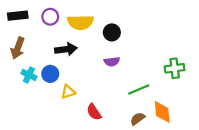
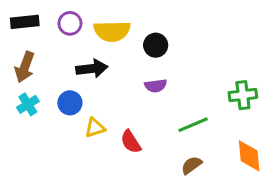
cyan cross: (29, 75) -> (28, 104), moved, turned 32
red semicircle: (94, 112) -> (131, 142), moved
orange diamond: (162, 112) -> (249, 156), moved

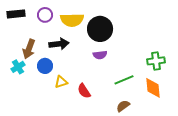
black circle: (156, 45) -> (100, 29), size x1.6
brown arrow: (25, 67) -> (29, 49), moved
orange diamond: (249, 156) -> (153, 88), moved

